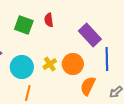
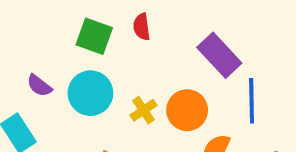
cyan circle: (22, 67) -> (90, 93), moved

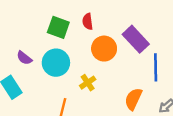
yellow cross: (144, 110) -> (88, 83), moved
orange circle: (187, 110) -> (104, 49), moved

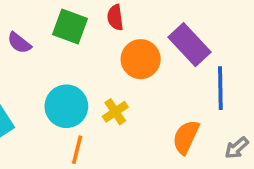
purple semicircle: (24, 58) -> (19, 43), moved
cyan circle: (56, 63) -> (66, 106), moved

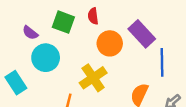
cyan circle: (66, 106) -> (46, 58), moved
yellow cross: (115, 112) -> (93, 78), size x1.6

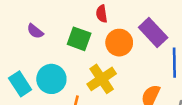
green square: (63, 22) -> (79, 39), moved
cyan circle: (46, 58) -> (51, 79), moved

